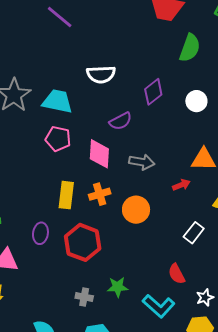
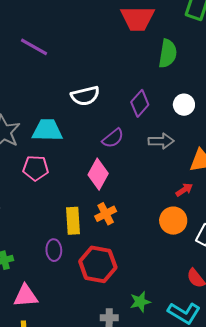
pink pentagon: (58, 139) -> (36, 168), moved
pink diamond: (99, 154) -> (98, 174), turned 36
gray arrow: (142, 162) -> (161, 141), moved
orange circle: (136, 210) -> (173, 221), moved
purple ellipse: (40, 233) -> (54, 250), moved

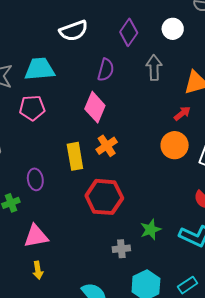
purple semicircle: (113, 138) -> (106, 70), turned -30
gray arrow: (161, 141) -> (154, 68), turned -85
purple ellipse: (54, 250) -> (35, 179), moved

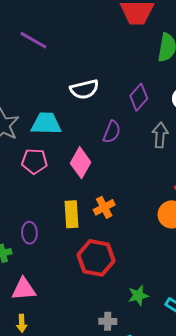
pink diamond: (95, 107) -> (81, 163), moved
gray cross: (121, 249) -> (108, 321), moved

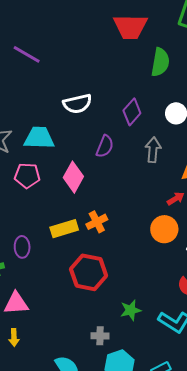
yellow rectangle: (71, 214) -> (64, 229), turned 76

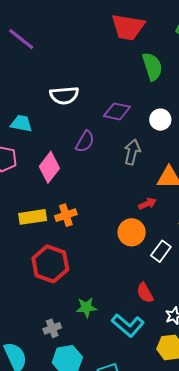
green semicircle: (160, 62) -> (152, 67), turned -36
purple diamond: (132, 112) -> (117, 111), turned 52
cyan trapezoid: (39, 138) -> (21, 123), size x0.7
gray cross: (100, 336) -> (52, 328), turned -30

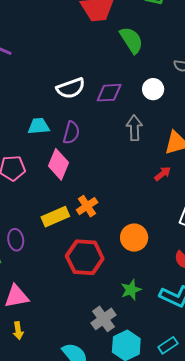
white semicircle: (64, 95) -> (71, 88), moved
cyan trapezoid: (21, 123) -> (39, 126), moved
purple semicircle: (85, 142) -> (71, 133), moved
orange circle: (132, 232) -> (134, 238), moved
gray cross: (52, 328) -> (103, 319), size x1.4

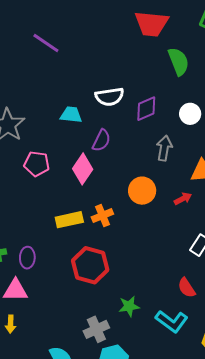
purple diamond: (109, 93) -> (146, 109), turned -32
cyan trapezoid: (39, 126) -> (71, 115), moved
orange circle: (134, 238) -> (142, 191), moved
purple ellipse: (16, 240) -> (27, 258), moved

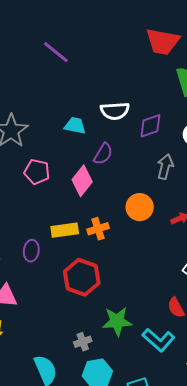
purple ellipse: (27, 258) -> (31, 251), moved
green star: (129, 306) -> (117, 321), size x1.4
gray cross: (96, 329) -> (83, 342), size x0.7

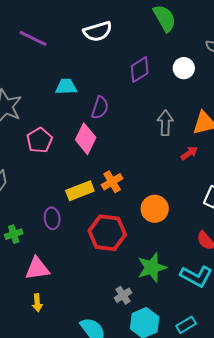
purple line: (56, 52) -> (33, 38), moved
white semicircle: (115, 111) -> (98, 31), moved
gray arrow: (165, 167) -> (165, 123), moved
pink pentagon: (37, 172) -> (39, 140), turned -30
orange circle: (140, 207) -> (155, 209), moved

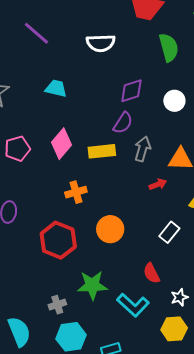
purple semicircle: (100, 108) -> (123, 123), moved
pink pentagon: (39, 140) -> (17, 149), moved
yellow rectangle: (80, 191) -> (102, 151), moved

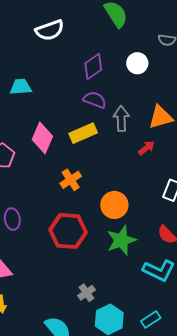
purple semicircle: (123, 123) -> (95, 100), turned -85
green star: (92, 285) -> (121, 240), moved

